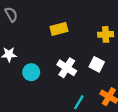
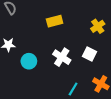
yellow cross: (106, 34) -> (98, 26), turned -32

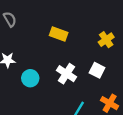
yellow rectangle: (55, 21) -> (59, 34), turned 35

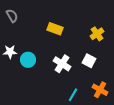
cyan circle: (30, 78) -> (28, 60), moved

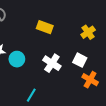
orange cross: (100, 90) -> (90, 80), moved
cyan line: (73, 95) -> (31, 95), moved

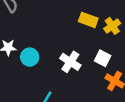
yellow rectangle: (45, 27) -> (88, 20), moved

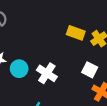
white cross: (70, 62) -> (47, 73), moved

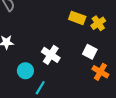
cyan circle: (19, 69) -> (25, 71), moved

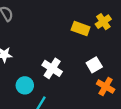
yellow cross: (98, 23) -> (103, 22), moved
white square: (90, 52) -> (94, 65), turned 32

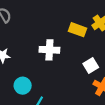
white cross: (52, 68) -> (49, 50), moved, turned -30

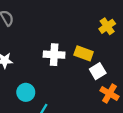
yellow rectangle: (77, 30) -> (84, 53), moved

